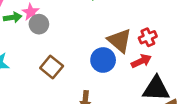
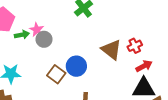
blue circle: (103, 60) -> (76, 66), moved
red arrow: (141, 61) -> (144, 66), moved

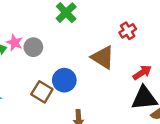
gray circle: (44, 39) -> (33, 47), moved
red cross: (135, 46) -> (128, 31), moved

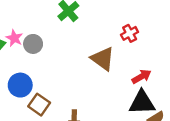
blue circle: (64, 80) -> (20, 85), moved
brown square: (42, 92) -> (39, 105), moved

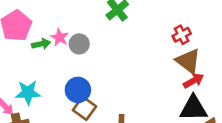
brown triangle: (103, 59) -> (188, 61), moved
blue circle: (20, 85) -> (78, 90), moved

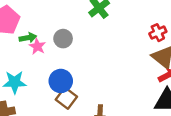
pink star: (60, 37) -> (37, 46), moved

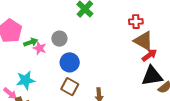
red cross: (158, 33) -> (136, 22), turned 32
blue circle: (61, 81) -> (70, 62), moved

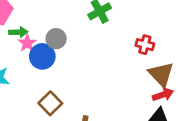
red cross: (136, 22) -> (145, 45), moved
blue circle: (70, 62) -> (42, 56), moved

